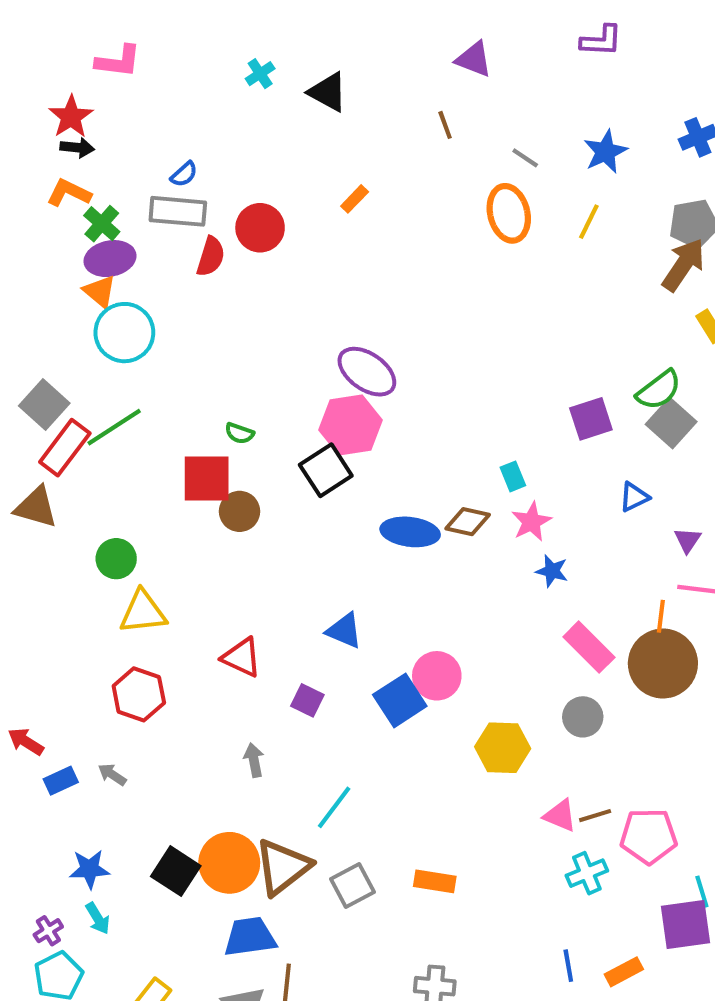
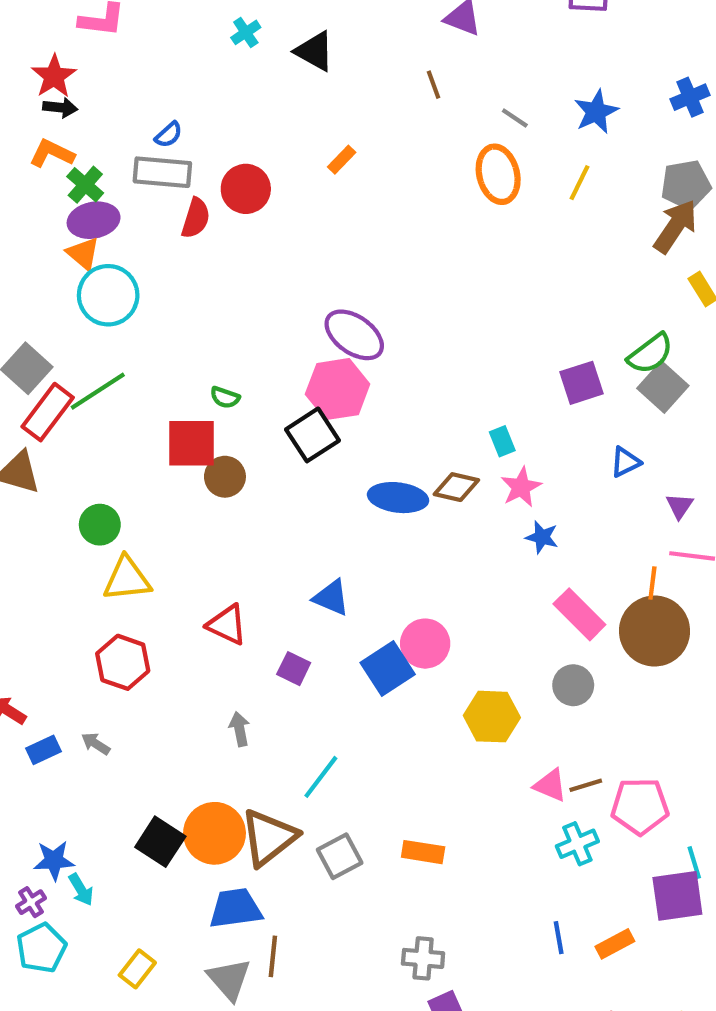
blue star: (89, 869) -> (54, 860), moved

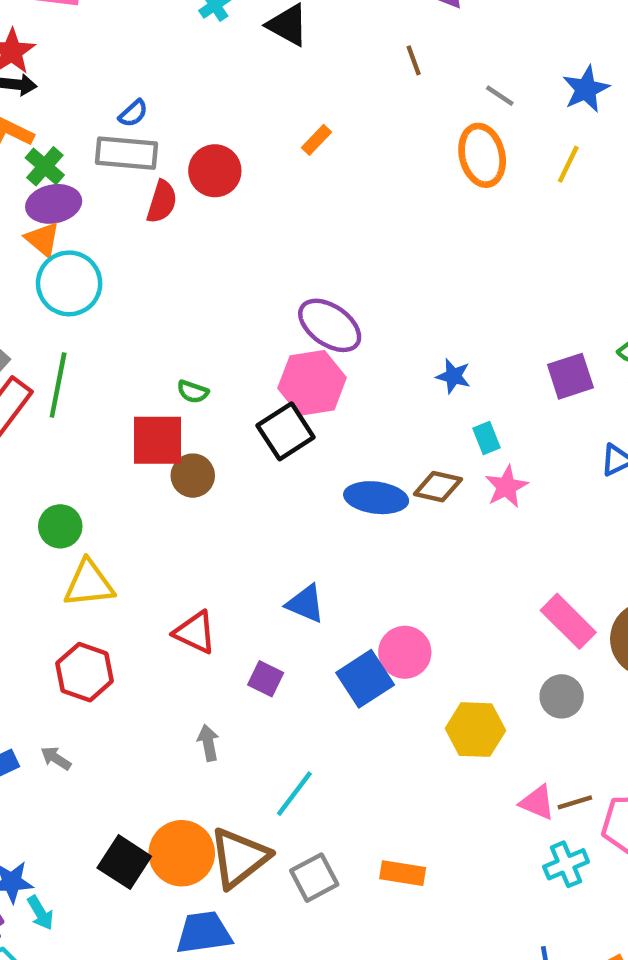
green line: (98, 391) -> (58, 385), turned -46
blue star: (542, 537) -> (453, 376), moved

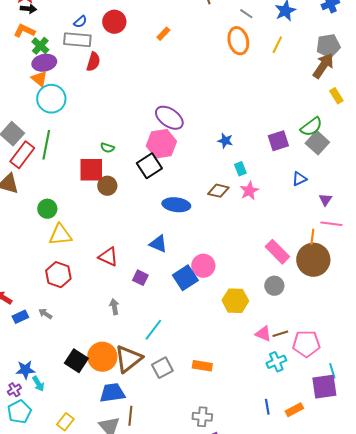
red circle: (215, 171) -> (114, 22), moved
blue ellipse: (376, 498) -> (176, 205), moved

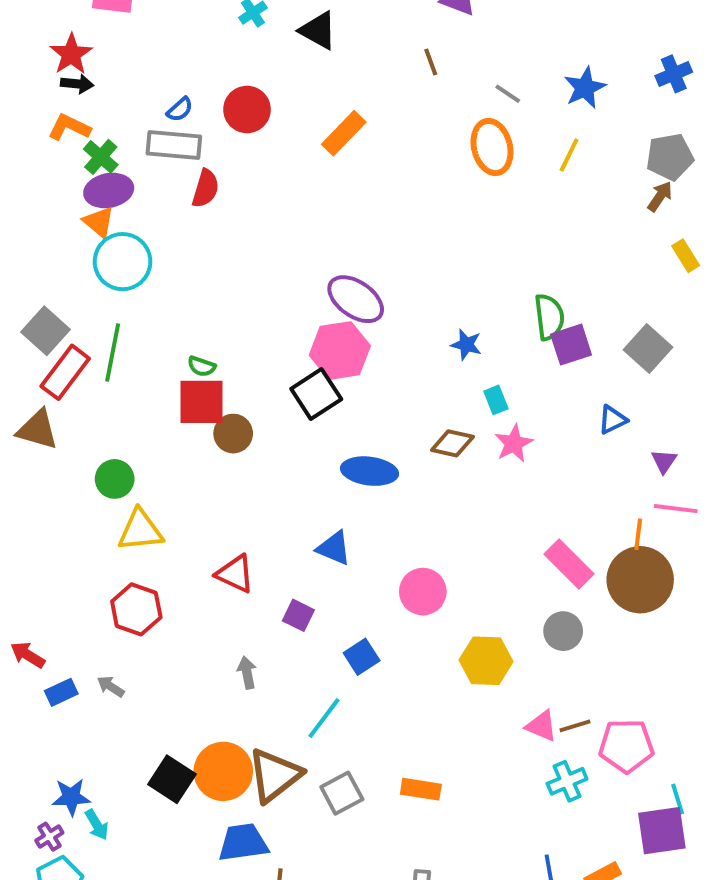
orange rectangle: (163, 34) -> (344, 133), size x1.6
brown arrow: (323, 66) -> (660, 196), size x0.6
green semicircle: (311, 127) -> (549, 317), moved, turned -60
green semicircle: (107, 148) -> (202, 366), moved
blue square: (185, 278) -> (362, 657), moved, size x0.7

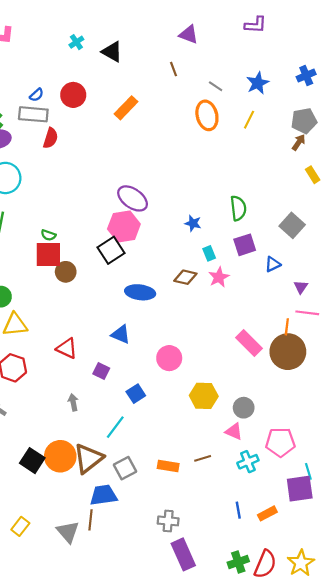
purple square: (571, 345) -> (245, 245), moved
gray circle: (563, 631) -> (244, 408), moved
brown line: (575, 726) -> (203, 458), moved
blue trapezoid: (243, 843) -> (103, 495), moved

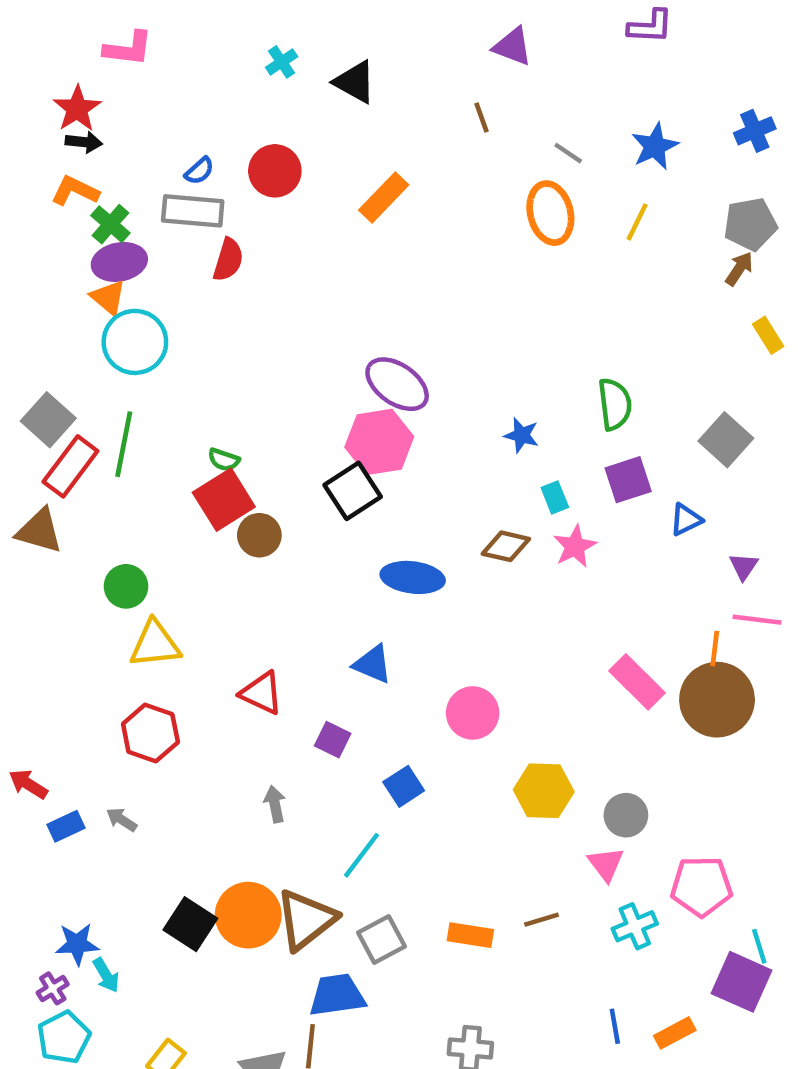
red square: (48, 255) -> (224, 500), turned -32
pink triangle: (234, 431) -> (606, 864), turned 30
purple square: (300, 489) -> (741, 982), turned 32

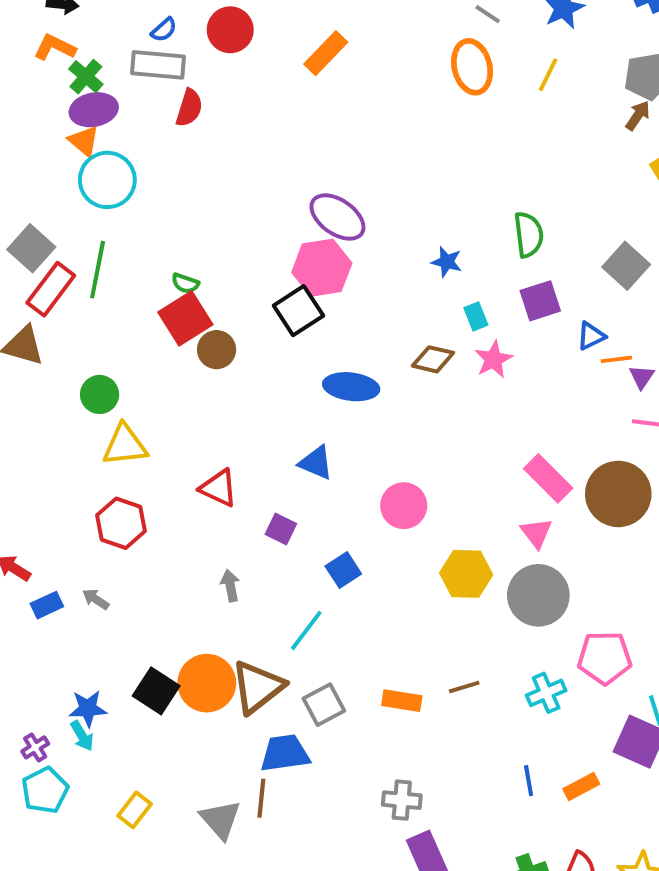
orange line: (715, 649) -> (616, 359), moved, turned 76
gray circle: (626, 815) -> (538, 595), size x1.6
pink triangle: (606, 864) -> (536, 533), moved
blue star: (77, 944) -> (88, 708), moved

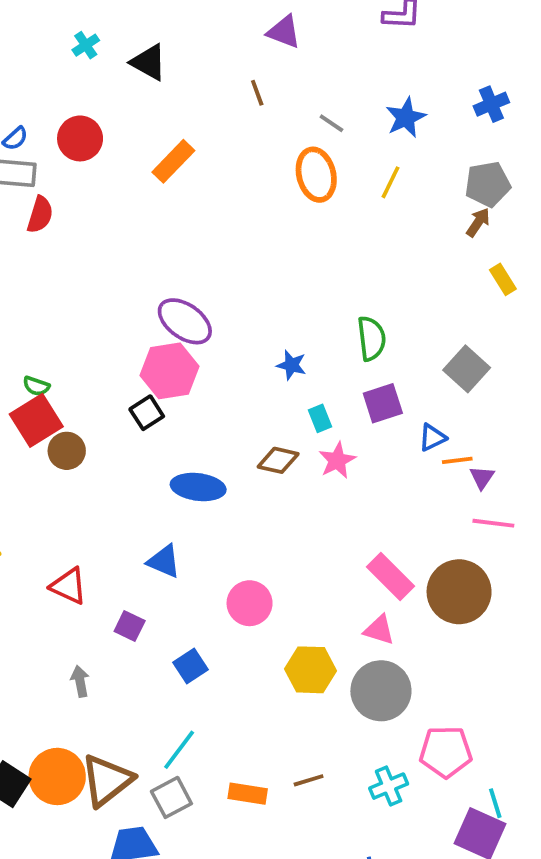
black square: (298, 311) -> (147, 413), size x0.7
pink triangle: (536, 533) -> (379, 630), turned -36
cyan line: (306, 630) -> (179, 750), moved

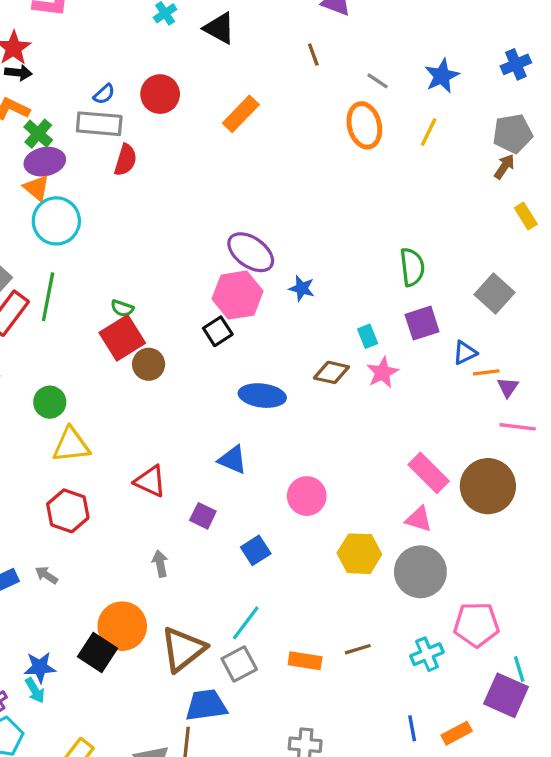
blue star: (291, 365) -> (302, 288), moved
orange circle: (57, 776) -> (122, 626), moved

